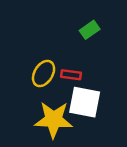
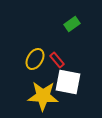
red rectangle: (71, 75) -> (57, 60), turned 42

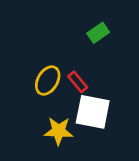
yellow star: (43, 96) -> (59, 131), size x0.7

